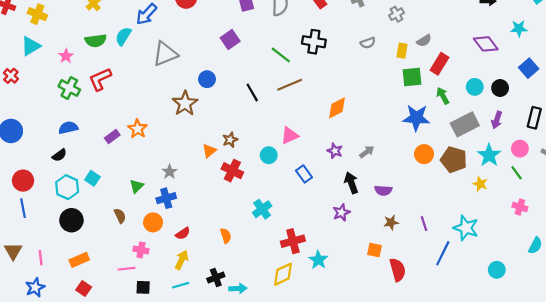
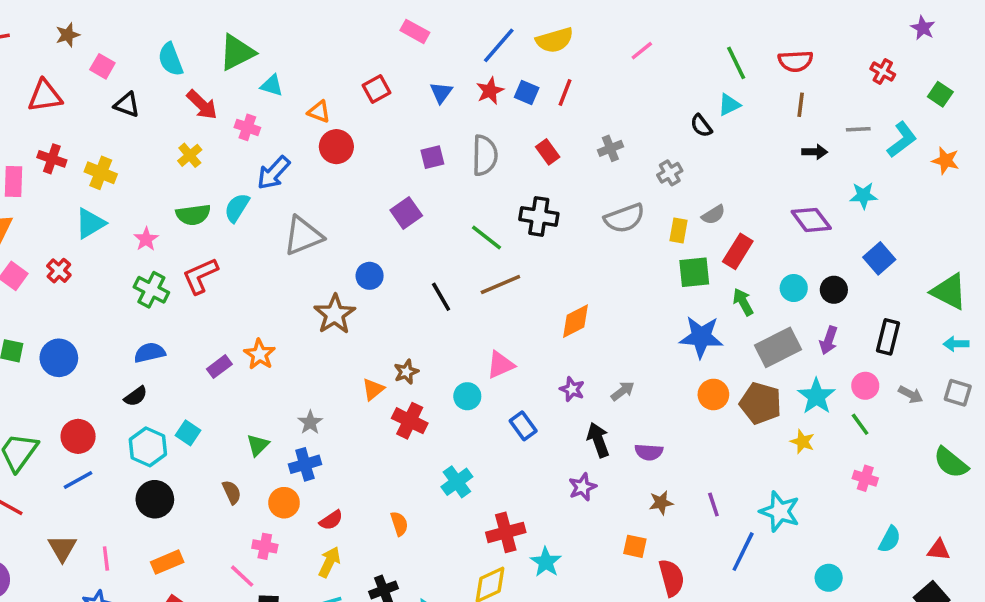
gray semicircle: (368, 43) -> (624, 218), size x1.6
blue line: (23, 208) -> (78, 480), turned 72
pink line: (127, 269) -> (242, 576), turned 49

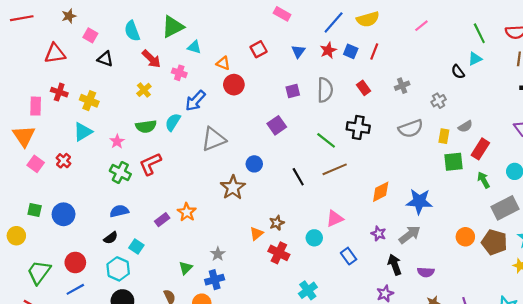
blue star: (701, 337) -> (419, 201), moved
gray arrow: (623, 391) -> (410, 235), size x1.5
cyan square: (188, 433) -> (136, 246), moved

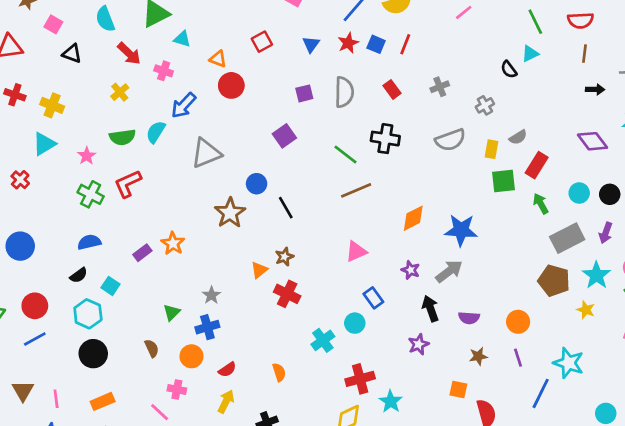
black line: (298, 177) -> (286, 208), moved
orange circle: (465, 237) -> (518, 322), moved
cyan circle: (314, 238) -> (355, 323), moved

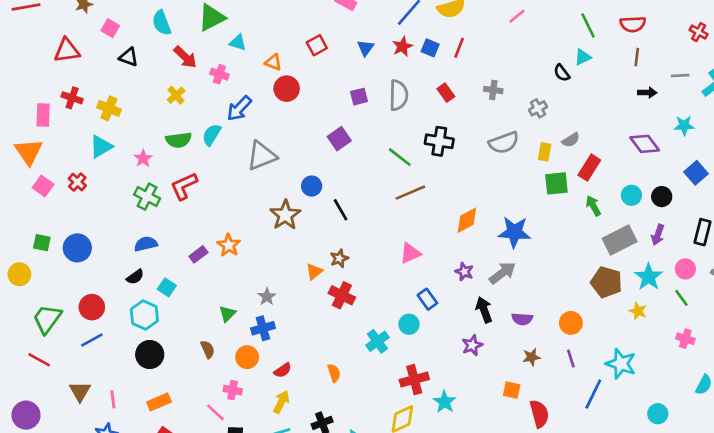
gray cross: (440, 87) -> (493, 90), turned 30

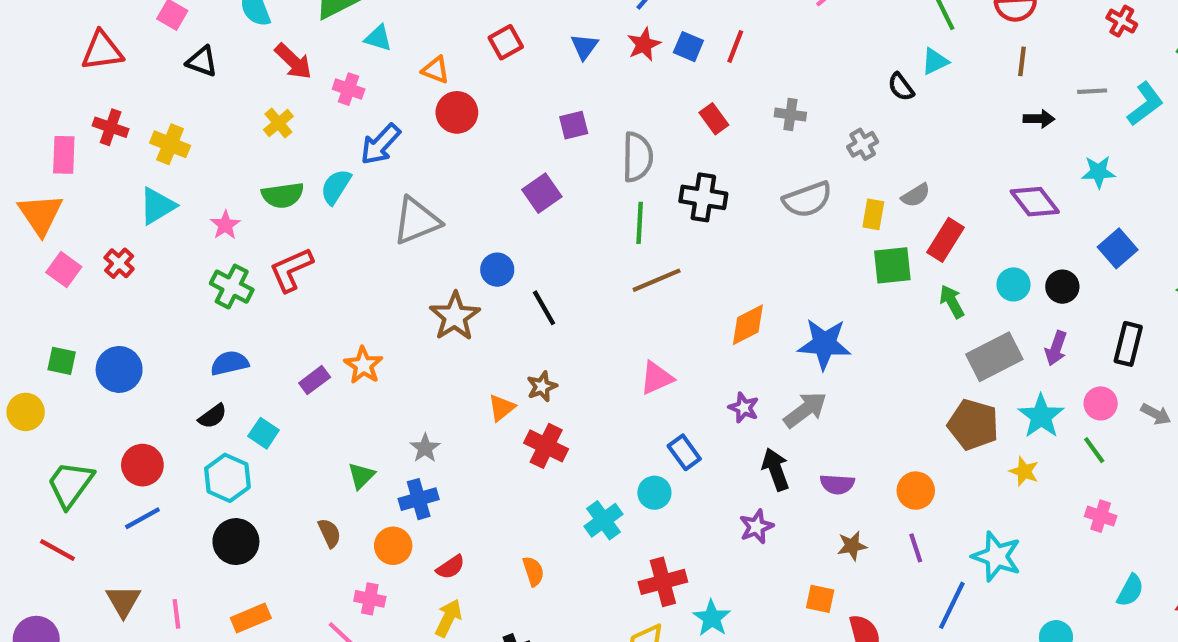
gray semicircle: (398, 95) -> (637, 157), moved
green line: (400, 157) -> (640, 223), turned 55

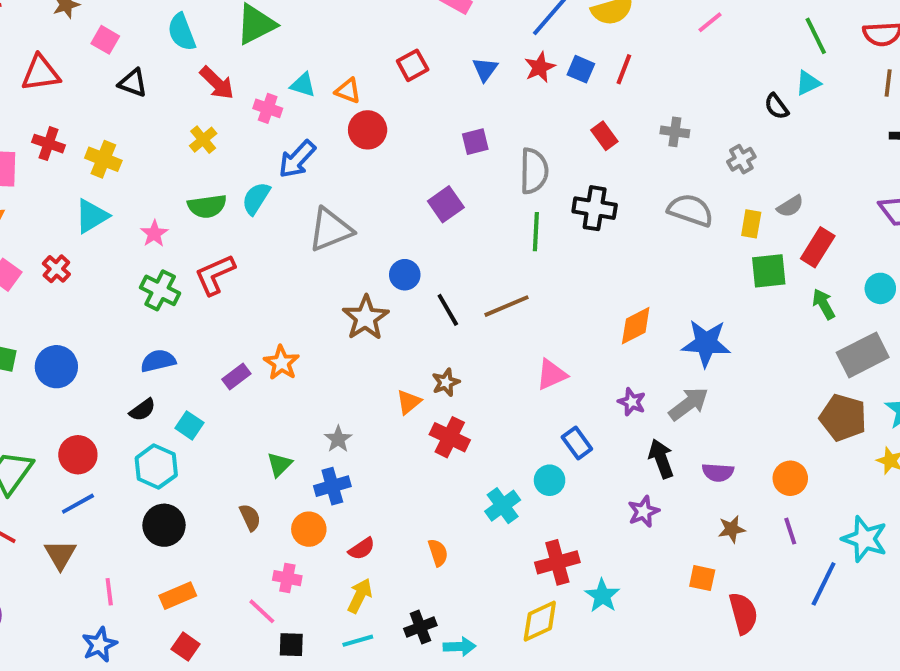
cyan triangle: (378, 38) -> (303, 85), moved
gray semicircle: (807, 199) -> (690, 210), turned -141
brown line: (657, 280) -> (507, 306), moved
brown triangle: (123, 601) -> (60, 555), moved

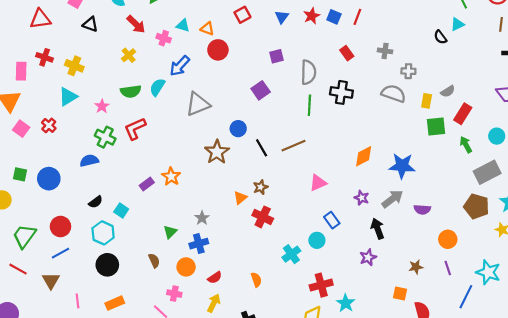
gray cross: (741, 159) -> (408, 71), moved, turned 32
blue semicircle: (158, 361) -> (89, 161), moved
purple semicircle: (718, 472) -> (422, 209), moved

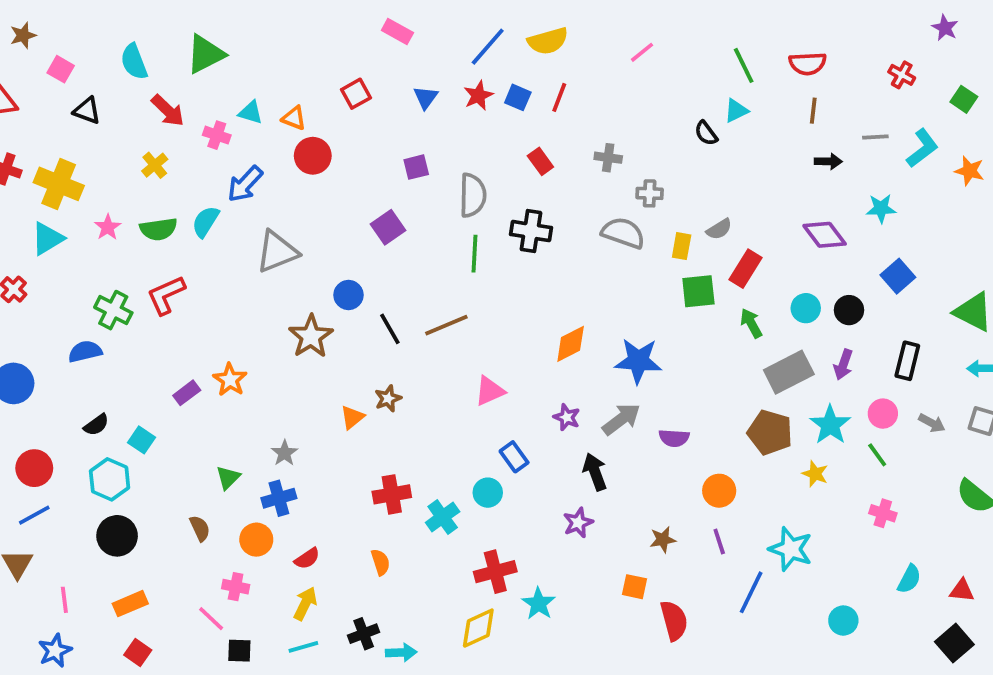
yellow cross: (74, 66) -> (59, 184), size x1.4
pink star: (102, 106) -> (108, 227), moved
red cross: (263, 217) -> (392, 494), moved, turned -36

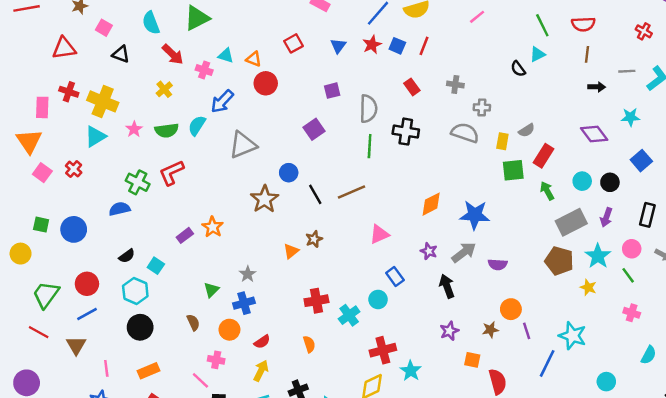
orange circle: (719, 491) -> (511, 309), moved
purple star: (578, 523) -> (449, 331), moved

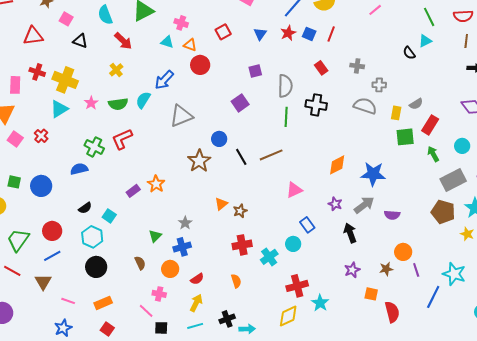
pink cross: (204, 70) -> (181, 23), moved
brown star: (314, 239) -> (240, 211), moved
pink line: (106, 368) -> (68, 301), turned -64

